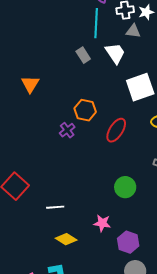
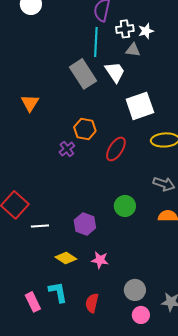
gray rectangle: (83, 55) -> (83, 74), size x1.8
white line: (55, 207) -> (40, 226), moved
pink star: (102, 223) -> (100, 260), moved
purple hexagon: (128, 242) -> (85, 224), moved

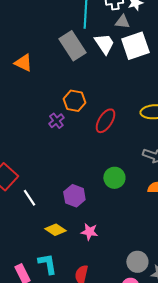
orange triangle: (30, 103) -> (23, 63), moved, turned -36
white square: (140, 106) -> (135, 46), moved
white line: (40, 226) -> (29, 198), turned 60
gray circle: (135, 290) -> (137, 262), moved

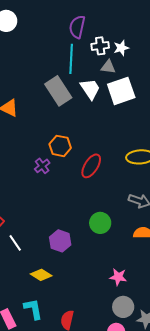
pink star: (89, 232) -> (118, 277), moved

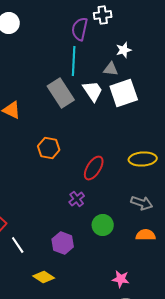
white cross: (100, 46) -> (103, 15), moved
orange hexagon: (60, 146) -> (49, 148), moved
purple cross: (42, 166) -> (77, 199), moved

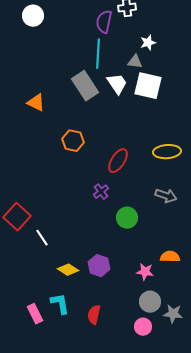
white square: (124, 93) -> (148, 86), turned 32
orange semicircle: (146, 235) -> (170, 257), moved
purple hexagon: (63, 243) -> (99, 266), moved

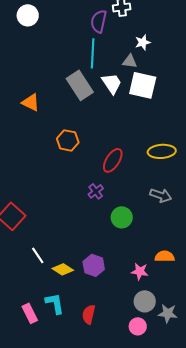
white line: (42, 238) -> (38, 255), moved

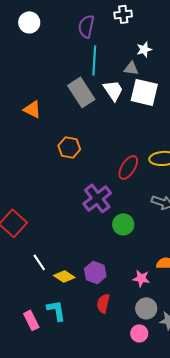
purple semicircle: (99, 21) -> (86, 26), moved
red ellipse: (113, 160) -> (128, 167), moved
purple cross: (96, 191) -> (97, 198), size x1.8
red semicircle: (89, 314) -> (103, 303), moved

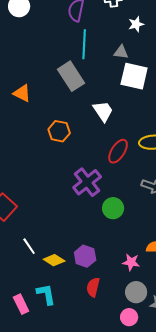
white star: (144, 49) -> (136, 24), moved
white trapezoid: (113, 90) -> (103, 111), moved

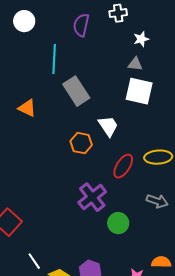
cyan line: (84, 44) -> (54, 59), moved
gray triangle: (121, 52) -> (135, 64), moved
orange hexagon: (59, 131) -> (81, 143), moved

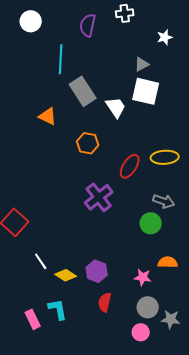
white star: (141, 39) -> (165, 37), moved
gray triangle: (135, 64) -> (142, 64), turned -35
orange triangle: (27, 108) -> (48, 116), moved
white trapezoid: (108, 126) -> (116, 107), moved
green circle: (118, 223) -> (151, 223), moved

